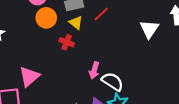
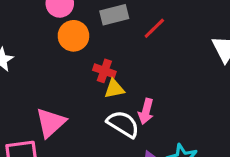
yellow triangle: (76, 23) -> (114, 89), moved, turned -48
white semicircle: (113, 82) -> (123, 124), moved

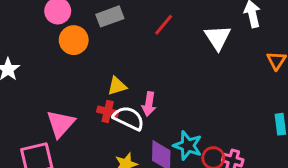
red line: (154, 28) -> (164, 25), moved
red cross: (104, 71) -> (108, 112), moved

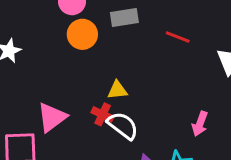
red line: (164, 25) -> (178, 37), turned 60
pink arrow: (149, 104) -> (200, 124), moved

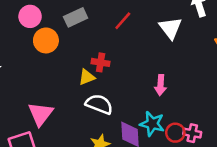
red line: (178, 37) -> (123, 21), turned -54
red cross: (103, 114) -> (101, 62), moved

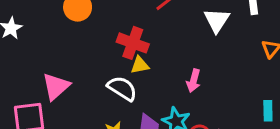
red cross: (101, 62) -> (133, 43), size x1.5
yellow triangle: (87, 77) -> (140, 65), moved

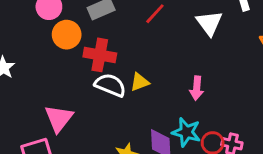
red cross: (133, 43) -> (100, 55), moved
white semicircle: (122, 88) -> (110, 85), moved

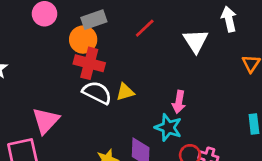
orange circle: (67, 35) -> (83, 40), moved
cyan star: (186, 132) -> (168, 128), moved

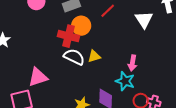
orange circle: (83, 40) -> (81, 26), moved
pink triangle: (46, 121) -> (38, 77), turned 30

